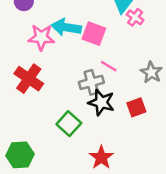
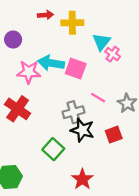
pink line: (109, 66) -> (98, 98), moved

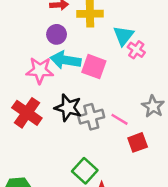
purple circle: (13, 40) -> (57, 34), moved
pink line: (98, 98) -> (120, 119), moved
black star: (82, 130) -> (68, 108), moved
green square: (53, 149) -> (85, 171), moved

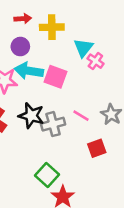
pink line: (120, 119) -> (81, 116), moved

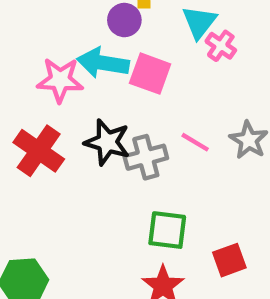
purple circle: (20, 47) -> (124, 20), moved
red square: (97, 148) -> (229, 260), moved
green square: (47, 175) -> (167, 230), moved, turned -35

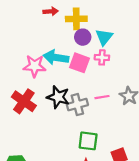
purple circle: (124, 20) -> (83, 37), moved
pink cross: (221, 46) -> (102, 57), moved, turned -32
pink line: (195, 142) -> (102, 97), turned -40

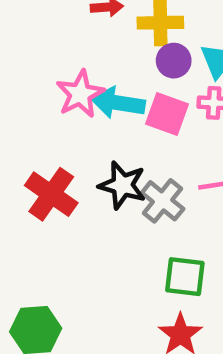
pink star: (35, 66) -> (80, 94), moved, turned -30
gray cross: (77, 105) -> (163, 201), turned -36

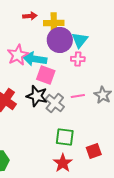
purple circle: (174, 61) -> (60, 40), size x1.6
pink square: (167, 114) -> (46, 75), moved

